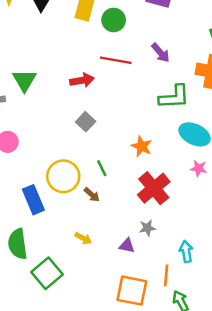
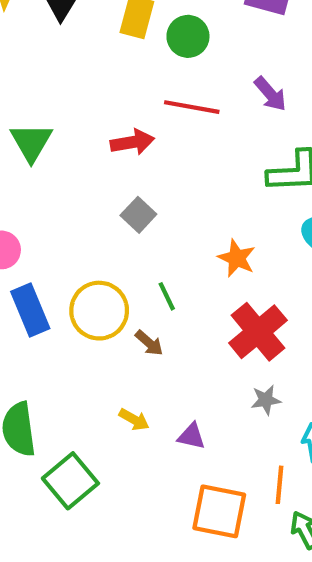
blue rectangle: (33, 200) -> (30, 310), moved
gray star: (147, 228) -> (266, 400), moved
purple triangle: (127, 246) -> (191, 436), moved

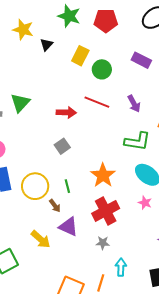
orange star: (237, 258) -> (103, 175), size x1.4
yellow arrow: (134, 420) -> (41, 239), size x1.5
purple triangle: (191, 436) -> (68, 227), moved, size x1.5

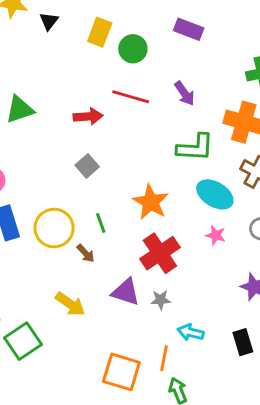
green triangle: (20, 103) -> (20, 109), turned 35
purple triangle: (68, 227) -> (126, 292), moved
cyan arrow: (121, 267) -> (191, 332), turned -72

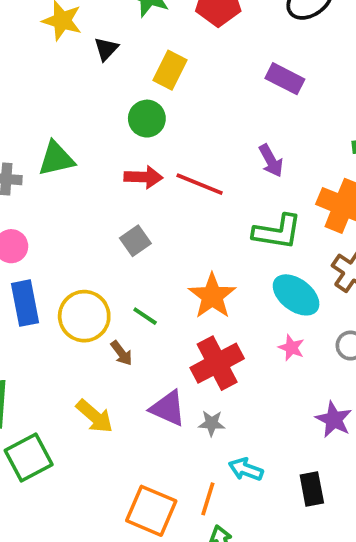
green circle: (133, 49) -> (147, 119), moved
red line: (131, 97) -> (200, 184), moved
green line: (101, 223) -> (145, 316), turned -42

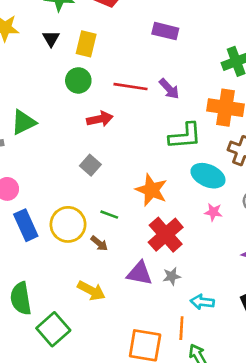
black triangle: (106, 49) -> (51, 39), moved
red arrow: (143, 177) -> (100, 119), moved
red line: (200, 184) -> (131, 87), moved

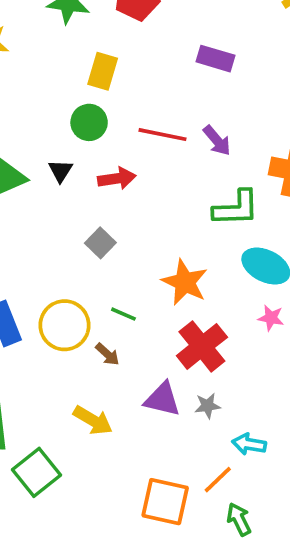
black triangle: (51, 39) -> (60, 171), moved
orange line: (181, 328) -> (218, 480), turned 40

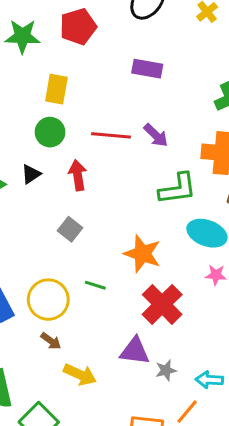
black triangle: (60, 171) -> (31, 174), turned 30
red arrow: (117, 178) -> (78, 175), turned -84
brown arrow: (107, 354) -> (51, 341), moved
gray star: (208, 406) -> (166, 370), moved

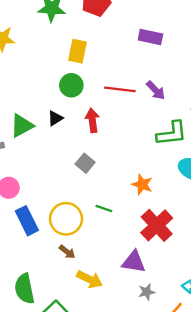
orange star: (142, 254) -> (142, 184), size x0.7
gray star: (166, 370) -> (147, 292), moved

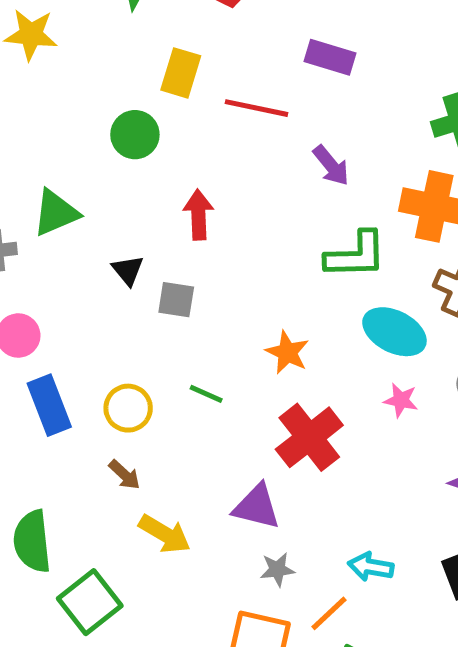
green circle: (71, 85) -> (135, 135), moved
red line: (120, 89) -> (256, 108), moved
black triangle: (55, 118) -> (128, 270), moved, turned -42
gray square: (85, 163) -> (176, 300), turned -36
yellow circle: (66, 219) -> (128, 408), size x0.7

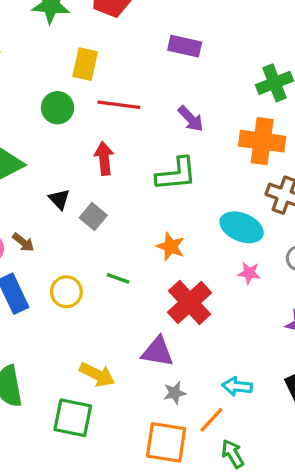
red line: (256, 108) -> (119, 105), moved
green L-shape: (356, 255) -> (176, 174), moved
gray square: (176, 300) -> (93, 217), turned 35
brown arrow: (124, 475) -> (23, 242), moved
green square: (90, 602) -> (73, 418), moved, turned -36

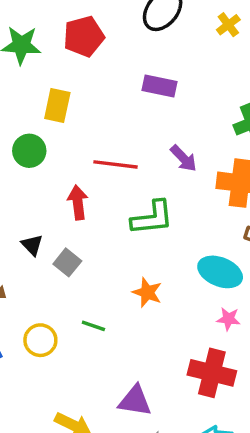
red line: (119, 105) -> (115, 164), moved
purple arrow: (191, 119) -> (183, 158), moved
red cross: (190, 302) -> (212, 373), moved, turned -33

